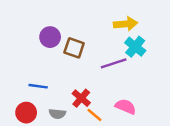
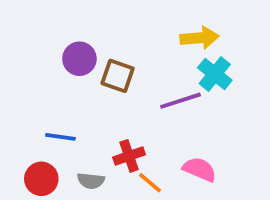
red cross: (81, 98) -> (129, 156), turned 30

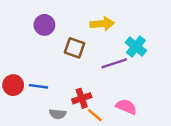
yellow arrow: (200, 38) -> (102, 24), moved
purple circle: (79, 59) -> (44, 25), moved
red circle: (41, 179) -> (13, 85), moved

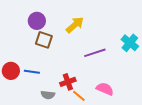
yellow arrow: (102, 24) -> (75, 25), moved, turned -36
cyan cross: (136, 47) -> (130, 43), moved
brown square: (75, 48) -> (44, 40), moved

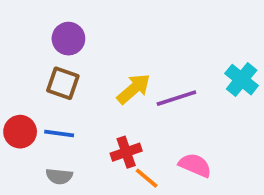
yellow arrow: (75, 25) -> (134, 89), moved
brown square: (44, 40) -> (63, 83), moved
gray semicircle: (48, 95) -> (59, 176), moved

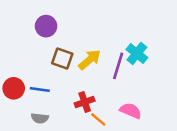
cyan cross: (242, 80) -> (137, 53), moved
brown square: (63, 83) -> (62, 58), moved
purple line: (176, 98) -> (118, 66), turned -55

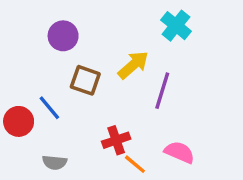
cyan cross: (137, 53) -> (176, 26), moved
yellow arrow: (90, 60) -> (133, 65), moved
blue line: (40, 90) -> (49, 108), moved, turned 42

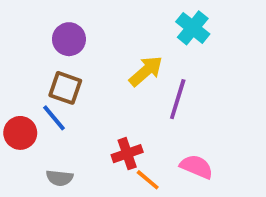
brown square: (85, 80) -> (65, 88), moved

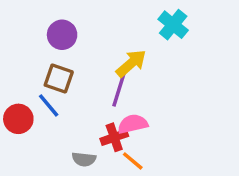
purple line: (178, 99) -> (119, 89), moved
pink semicircle: (196, 167) -> (133, 124), moved, turned -36
gray semicircle: (60, 178) -> (84, 159), moved

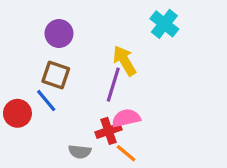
yellow arrow: (131, 63) -> (124, 61), turned -80

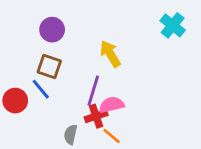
cyan cross: (164, 24) -> (173, 25), moved
purple line: (113, 85) -> (93, 91), moved
gray semicircle: (80, 152) -> (71, 135), turned 96

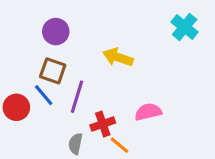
yellow arrow: (110, 54) -> (118, 57), turned -40
purple line: (93, 91) -> (77, 97), moved
pink semicircle: (112, 105) -> (148, 112), moved

